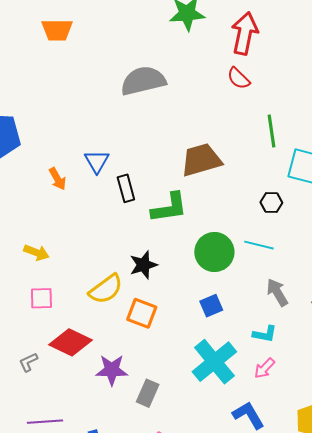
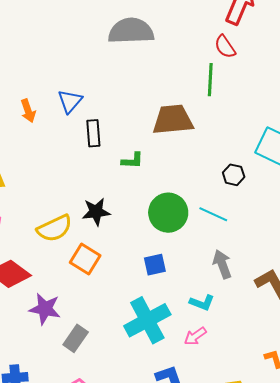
green line: (271, 131) -> (210, 80), moved
green L-shape: (169, 208) -> (132, 160), size x0.6

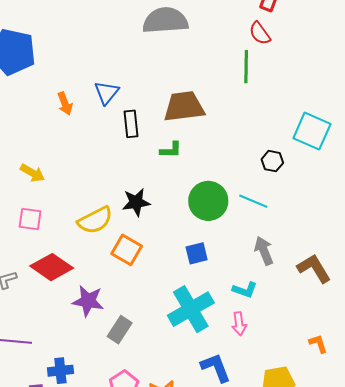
brown trapezoid: (173, 120) -> (184, 107), moved
pink arrow: (195, 336) -> (239, 324), turned -60

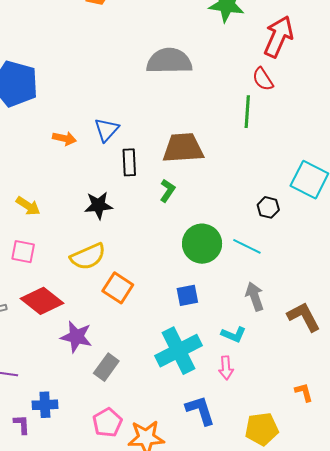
orange arrow: (65, 104) -> (64, 138), turned -60
green L-shape: (171, 150) -> (167, 191), turned -60
black star: (136, 202) -> (98, 205), moved

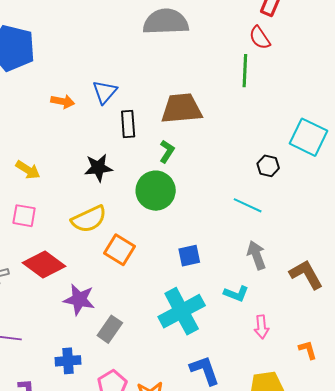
green circle: (202, 244) -> (156, 191), moved
pink arrow: (226, 368) -> (262, 327), moved
blue cross: (45, 405) -> (68, 361), moved

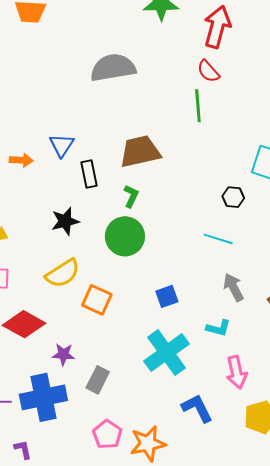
purple star: (79, 300) -> (63, 354), size x0.7
pink arrow: (262, 327) -> (236, 372), moved, size x1.4
blue cross: (68, 361) -> (43, 397), moved, size x1.8

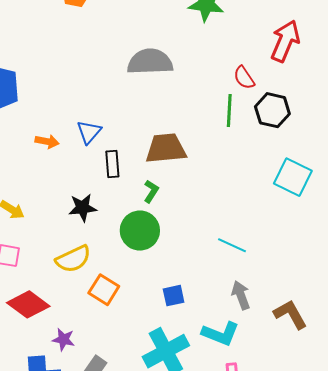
red arrow: (217, 27) -> (285, 41), moved
black hexagon: (233, 197) -> (272, 110), moved, size x1.6
cyan L-shape: (218, 328) -> (221, 334), size x1.5

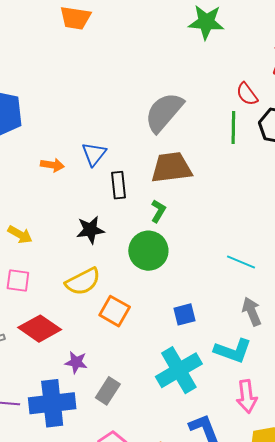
gray semicircle: (150, 62) -> (164, 112), moved, turned -45

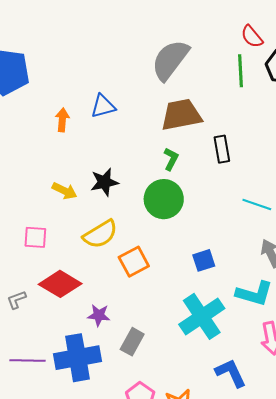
blue triangle: (94, 154) -> (103, 106), turned 40
orange arrow: (52, 165) -> (62, 120), turned -90
black rectangle: (119, 185) -> (222, 149), moved
yellow arrow: (20, 235) -> (65, 191), moved
orange square: (115, 311) -> (134, 262), turned 36

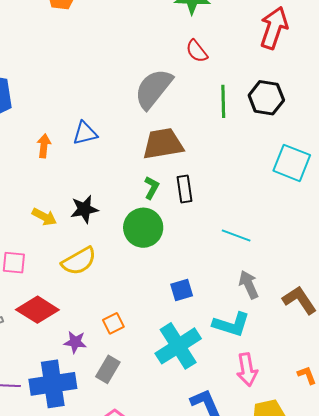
red semicircle: (252, 37) -> (197, 51), moved
black rectangle: (222, 149) -> (185, 189), moved
orange square: (134, 262) -> (113, 323), moved, size x0.7

